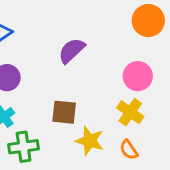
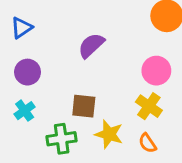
green cross: (24, 147) -> (62, 139), moved

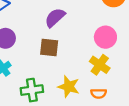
brown square: (84, 106) -> (49, 47), moved
orange semicircle: (147, 143) -> (99, 93), turned -56

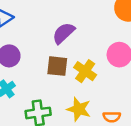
yellow cross: (100, 65) -> (85, 71), moved

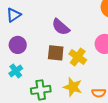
purple semicircle: (64, 33) -> (61, 27), turned -96

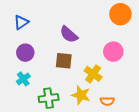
yellow cross: (78, 57) -> (93, 74), moved

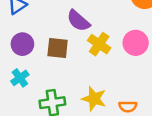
brown square: (64, 61) -> (58, 48), moved
yellow cross: (93, 74) -> (99, 44), moved

